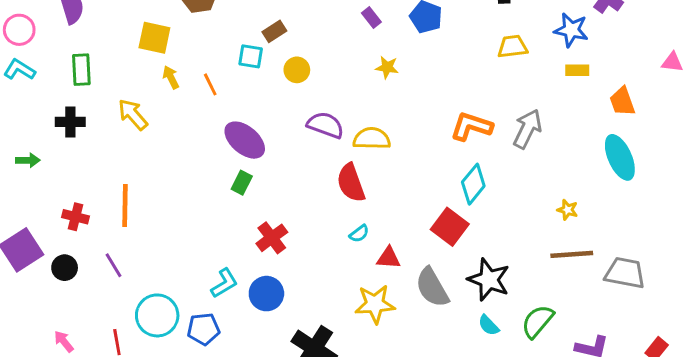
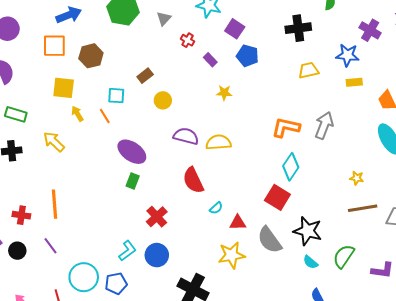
cyan square: (251, 56) -> (116, 96), moved
green rectangle: (81, 70) -> (16, 114), turned -65
red semicircle: (351, 183) -> (193, 180), moved

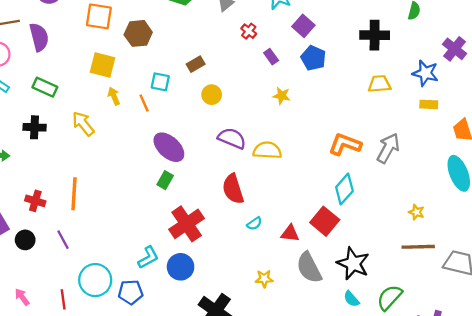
red cross: (157, 217) -> (187, 224), size x1.4
red triangle: (238, 223) -> (290, 233), moved
yellow star: (232, 255) -> (264, 279), size x0.6

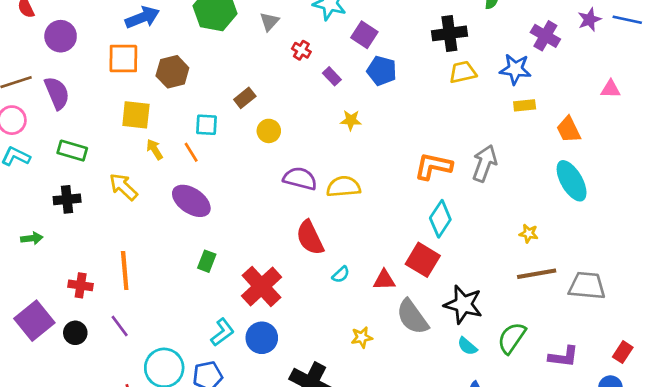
yellow trapezoid: (379, 84) -> (463, 72), moved
purple ellipse: (169, 147) -> (191, 201), moved
green rectangle: (165, 180) -> (207, 261), moved

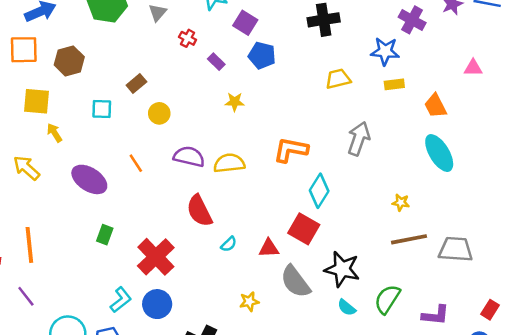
yellow trapezoid: (463, 72) -> (338, 79), moved
orange line: (191, 152) -> (136, 163), moved
orange L-shape: (433, 166) -> (291, 150), moved

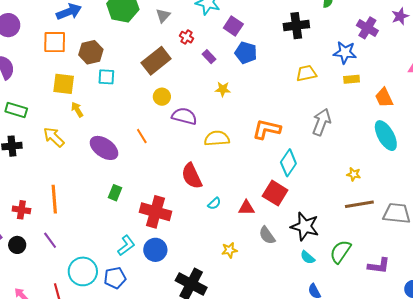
brown rectangle: (136, 83) -> (156, 61), moved, size x1.8
cyan square: (102, 109) -> (106, 77), moved
purple semicircle: (189, 157) -> (184, 116), moved
red cross: (156, 257) -> (155, 212), turned -32
gray semicircle: (295, 282) -> (267, 235), size x0.7

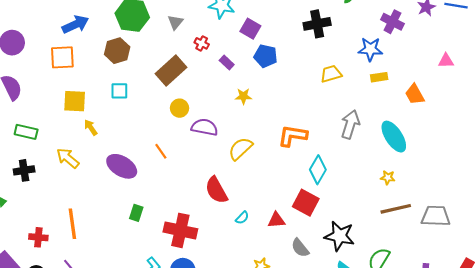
brown hexagon: (91, 52) -> (117, 51), moved
cyan ellipse: (386, 136) -> (394, 137), moved
yellow semicircle: (217, 138) -> (240, 149), turned -35

